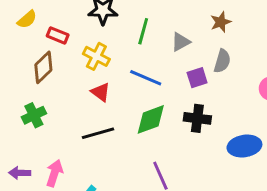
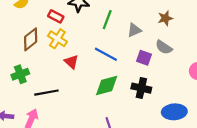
red rectangle: (58, 35) -> (56, 16), moved
yellow cross: (96, 56) -> (57, 39), moved
gray semicircle: (222, 61) -> (164, 47), turned 102
purple square: (197, 78) -> (144, 58), turned 32
black line: (98, 133) -> (46, 93), moved

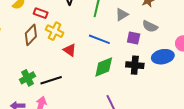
red rectangle: (56, 16) -> (41, 13), moved
green cross: (20, 74) -> (27, 78), moved
blue ellipse: (174, 112) -> (163, 57), moved

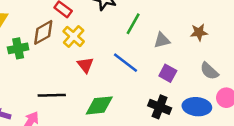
gray semicircle: (150, 26) -> (209, 71), moved
green diamond: (104, 67) -> (99, 105), moved
green cross: (27, 78) -> (18, 48), moved

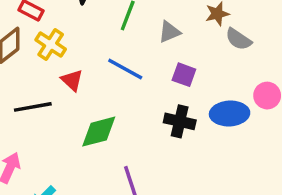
gray semicircle: (209, 71) -> (238, 39), moved
black line: (52, 95) -> (33, 107), moved

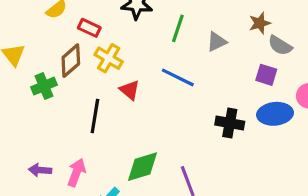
purple square: (184, 75) -> (266, 75), moved
black line: (33, 107) -> (95, 116), turned -68
green diamond: (99, 132) -> (143, 167), moved

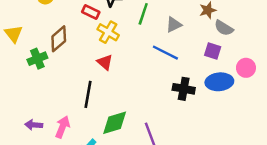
red rectangle: (89, 28) -> (91, 12), moved
yellow cross: (109, 58) -> (108, 32), moved
blue line: (178, 77) -> (165, 53), moved
black line: (95, 116) -> (88, 94), moved

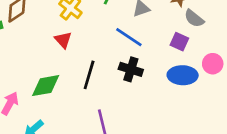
black cross: (184, 89) -> (131, 69), moved
black line: (88, 94) -> (89, 75), moved
green diamond: (115, 123) -> (46, 86), moved

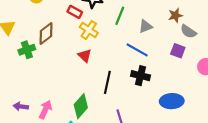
blue ellipse: (183, 75) -> (172, 101), moved
green diamond: (46, 86) -> (81, 106), moved, turned -35

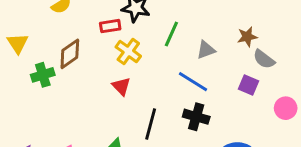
red rectangle: (75, 12) -> (110, 26), turned -40

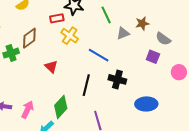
green line: (171, 34) -> (106, 15), moved, turned -48
brown star: (247, 37) -> (142, 23), moved
blue line: (193, 82) -> (99, 55), moved
red triangle: (121, 86) -> (51, 67), moved

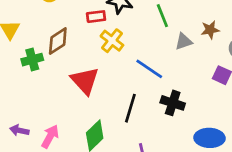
red triangle: (51, 67) -> (85, 81), size x1.6

